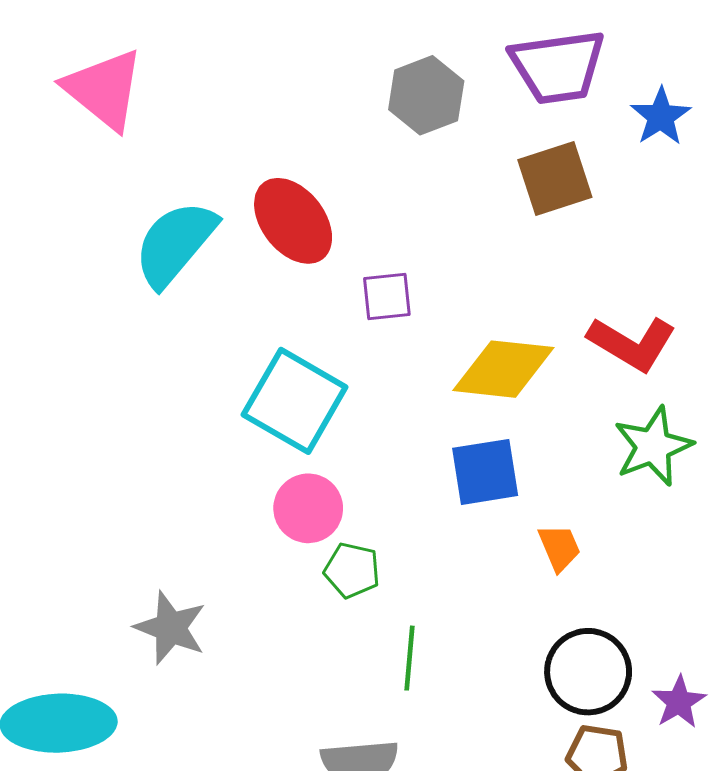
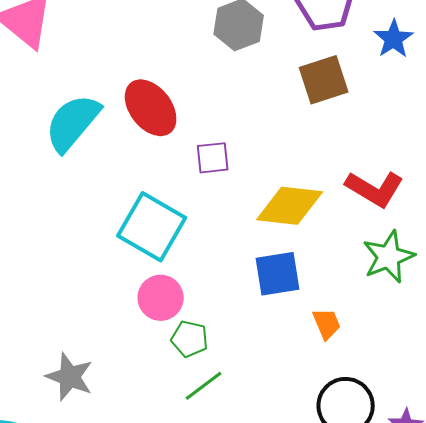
green line: (410, 658) -> (204, 386), moved, turned 48

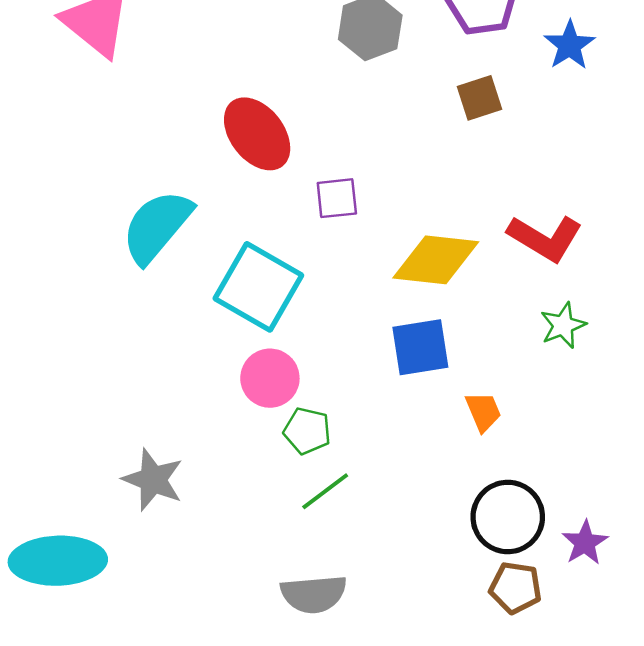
brown square: (324, 80) -> (479, 98), size x0.7
cyan semicircle: (73, 123) -> (157, 226), moved
green star: (389, 257) -> (563, 325), size x0.7

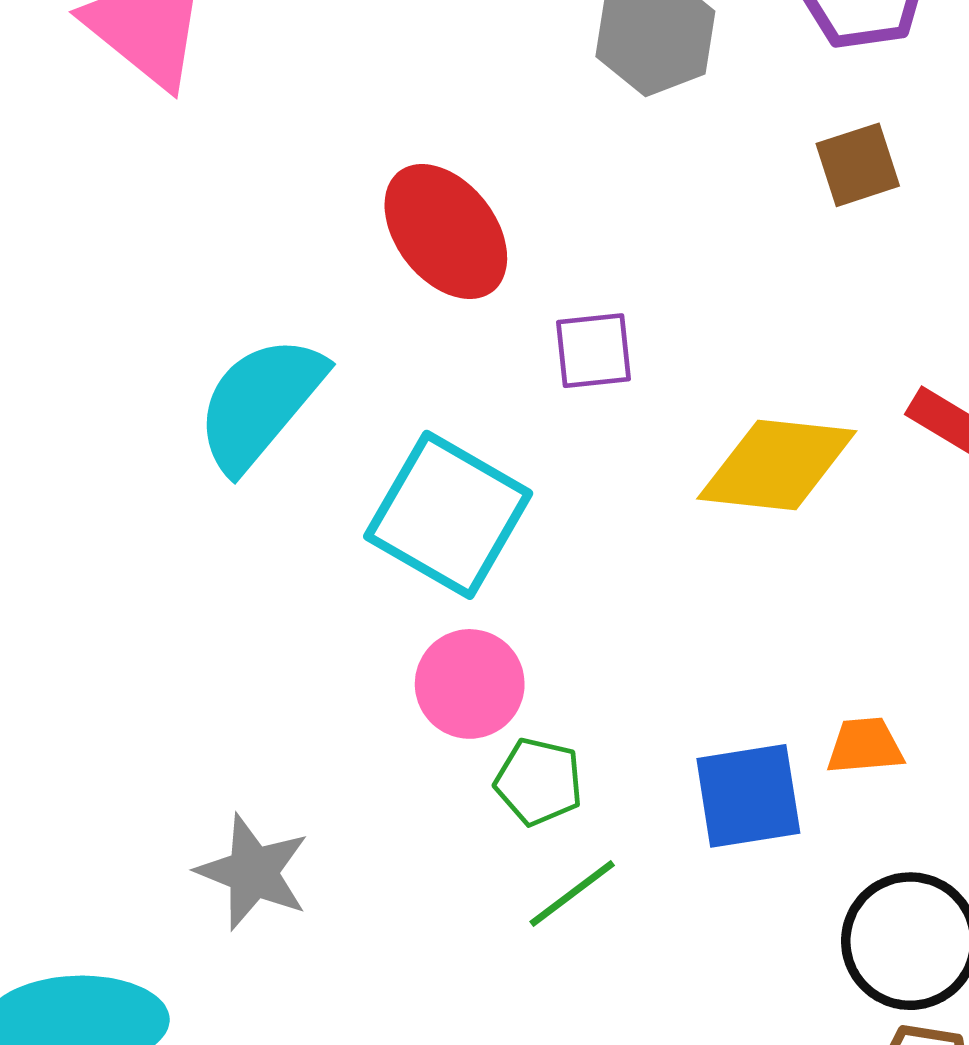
blue square: (420, 347) -> (748, 796), moved
orange trapezoid: (483, 412) -> (865, 746), turned -72

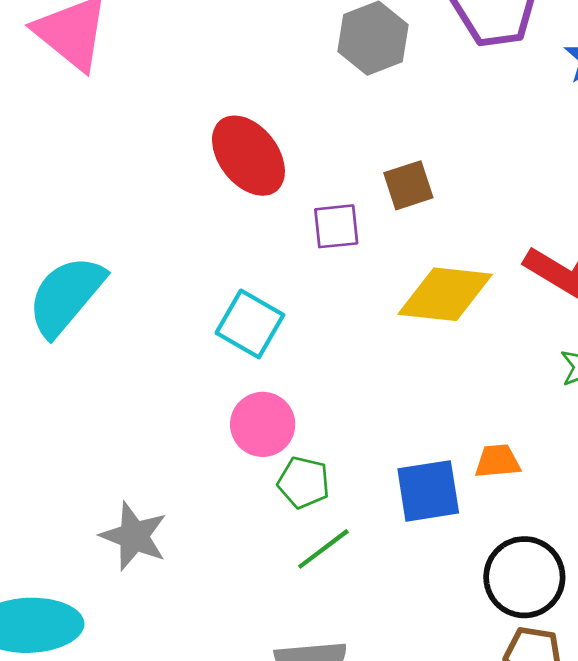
brown square: (858, 165) -> (408, 185), moved
cyan semicircle: (260, 403) -> (66, 296), moved
cyan square: (448, 515) -> (250, 324), size x0.7

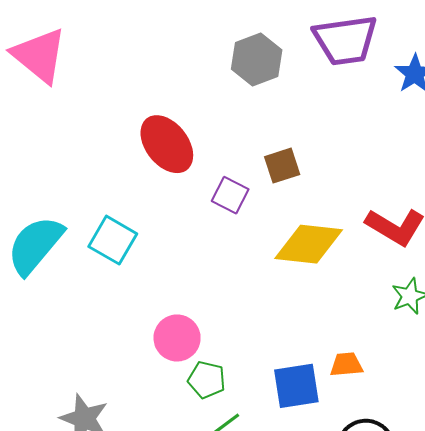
purple square: (336, 226) -> (230, 195), turned 33
cyan square: (250, 324) -> (113, 240), moved

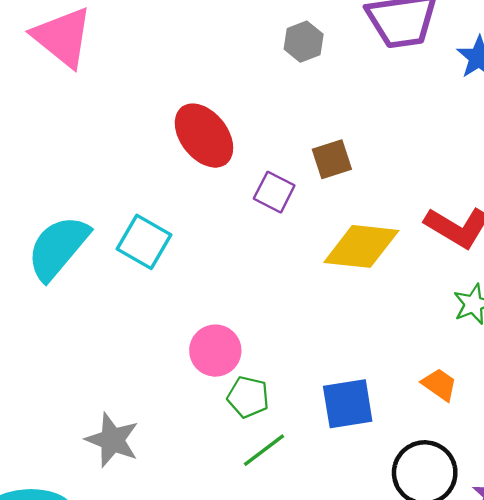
gray hexagon: (257, 59) -> (304, 42), size x0.7
orange trapezoid: (346, 365) -> (439, 385), moved, turned 40

